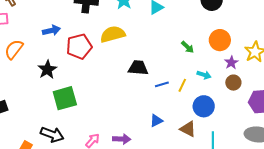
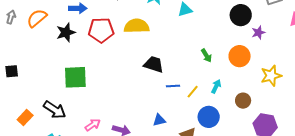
purple star: (231, 63) -> (258, 33), moved
black star: (47, 70) -> (66, 32), moved
cyan arrow: (204, 75) -> (216, 86), turned -96

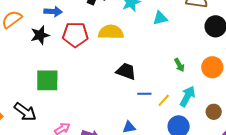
cyan arrow: (216, 86) -> (187, 96), size x1.5

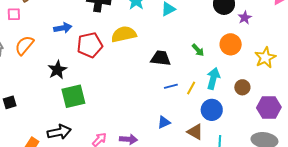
black star: (40, 35) -> (57, 70), moved
black trapezoid: (126, 71) -> (161, 58), moved
black arrow: (25, 112) -> (59, 132), turned -35

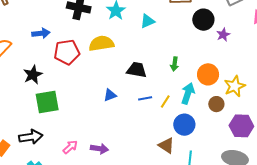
orange circle: (231, 44) -> (208, 74), moved
green arrow: (198, 50) -> (174, 64), turned 48
yellow star: (265, 58) -> (235, 86), moved
blue triangle: (164, 122) -> (110, 95), moved

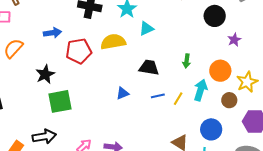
cyan triangle: (147, 21) -> (146, 29), moved
purple star: (223, 35) -> (234, 40), moved
blue circle: (184, 125) -> (211, 129), moved

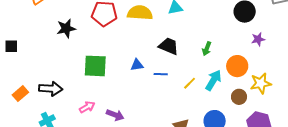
blue line: (158, 96) -> (161, 74), moved
green square: (60, 101) -> (95, 66), moved

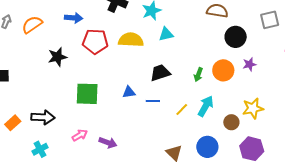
black trapezoid: (169, 46) -> (160, 73), turned -40
orange circle: (237, 66) -> (223, 70), moved

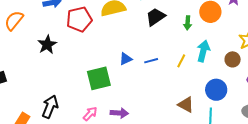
black trapezoid: (160, 73) -> (156, 17), moved
green square: (87, 94) -> (99, 78), moved
black arrow: (43, 117) -> (50, 107), turned -55

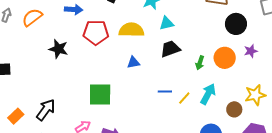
black star: (47, 45) -> (58, 49), turned 30
blue triangle: (126, 59) -> (133, 62), moved
blue line: (151, 61) -> (165, 92), moved

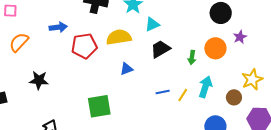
black star: (58, 49) -> (39, 80), moved

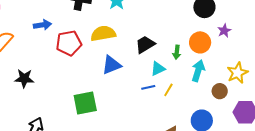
cyan triangle: (152, 24) -> (158, 69), moved
blue triangle: (126, 69) -> (111, 65), size x1.5
cyan arrow: (205, 87) -> (198, 71), moved

